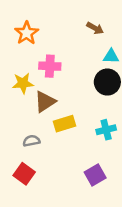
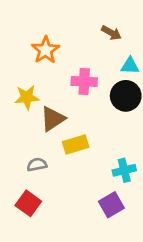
orange star: (27, 33) -> (46, 50), moved
pink cross: (50, 66) -> (84, 82), moved
cyan cross: (106, 130) -> (124, 170), moved

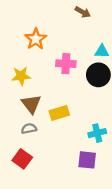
brown arrow: (111, 33) -> (83, 12), moved
brown triangle: (53, 119) -> (31, 104), moved, turned -35
purple square: (111, 205) -> (87, 160), turned 36

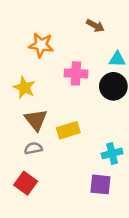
brown arrow: (83, 12) -> (95, 26), moved
orange star: (36, 39) -> (41, 45), turned -30
yellow star: (21, 76) -> (24, 88), turned 30

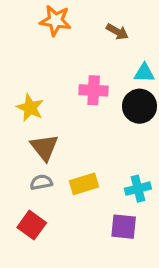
orange star: (41, 45) -> (55, 21), moved
yellow rectangle: (68, 130) -> (84, 184), moved

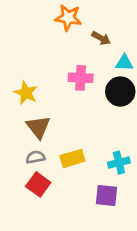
orange star: (55, 21) -> (68, 18), moved
brown arrow: (117, 32) -> (101, 38), moved
red square: (32, 225) -> (38, 184), moved

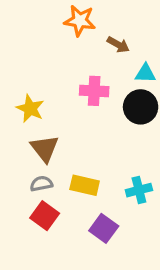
yellow rectangle: (72, 158) -> (85, 185), turned 30
purple square: (107, 195) -> (104, 228), moved, turned 30

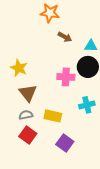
brown arrow: (118, 45) -> (65, 37), moved
pink cross: (94, 91) -> (66, 77), moved
cyan cross: (139, 190) -> (87, 105), moved

